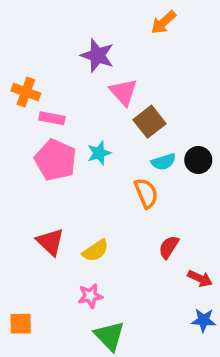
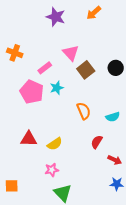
purple star: (97, 55) -> (56, 17), moved
pink rectangle: (52, 118) -> (45, 68), moved, turned -48
black circle: (198, 160) -> (116, 68), moved
cyan semicircle: (163, 162) -> (113, 117), moved
red triangle: (50, 242) -> (29, 139), turned -42

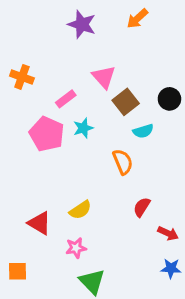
cyan semicircle: (113, 117) -> (143, 131), moved
red triangle: (29, 139) -> (39, 223), moved, turned 30

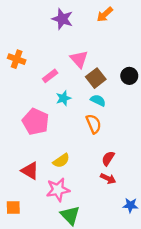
cyan semicircle: (143, 131) -> (98, 100), moved, turned -136
pink pentagon: (47, 134) -> (36, 122), moved
red arrow: (168, 233) -> (108, 179), moved
pink star: (76, 248) -> (58, 190), size x1.5

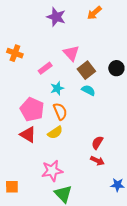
orange semicircle: (94, 124) -> (60, 111), moved
yellow semicircle: (61, 161) -> (55, 133), moved
red triangle: (30, 171) -> (28, 135), moved

